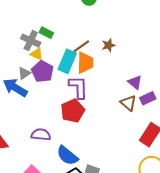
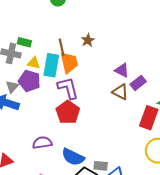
brown line: (81, 46) -> (62, 47), turned -54
yellow triangle: (37, 54) -> (34, 63), moved

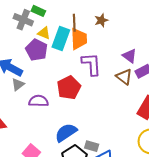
gray triangle: (12, 87) -> (18, 85), moved
purple L-shape: (68, 88) -> (91, 64), moved
purple semicircle: (42, 143) -> (39, 101), moved
blue semicircle: (73, 157) -> (66, 133), turned 110

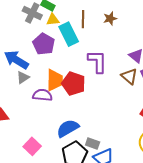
yellow triangle: (44, 33) -> (53, 20), moved, turned -32
cyan rectangle: (61, 38) -> (69, 34), turned -50
orange trapezoid: (79, 39) -> (55, 80), moved
red pentagon: (69, 88) -> (74, 84), turned -30

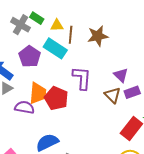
brown star: (110, 18) -> (98, 36), size x1.5
yellow triangle: (53, 20) -> (57, 25), moved
cyan rectangle: (69, 34) -> (55, 48), turned -35

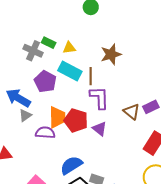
brown line: (71, 35) -> (91, 76), moved
purple triangle: (121, 75) -> (100, 129), moved

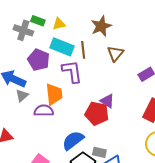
purple L-shape: (99, 98) -> (72, 71), moved
brown triangle: (132, 112) -> (115, 54), moved, turned 36
red pentagon: (76, 120) -> (97, 113), moved
purple triangle: (100, 129) -> (107, 101), moved

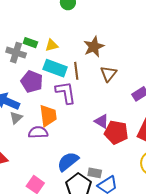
red pentagon: (97, 113) -> (116, 132), moved

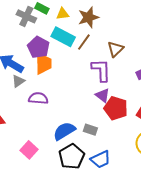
brown star: (94, 47) -> (88, 17), moved
brown line: (76, 71) -> (84, 42), turned 36
purple L-shape: (66, 93) -> (101, 70), moved
orange trapezoid: (48, 116) -> (43, 64), moved
gray rectangle: (95, 173) -> (90, 130), moved

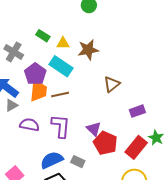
gray cross: (26, 16) -> (14, 52), moved
brown line: (84, 42) -> (60, 95), moved, turned 36
purple L-shape: (101, 70) -> (61, 126), moved

